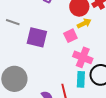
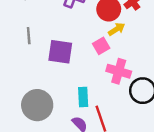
gray line: (13, 22) -> (29, 36), turned 72
cyan rectangle: (81, 79) -> (83, 97), moved

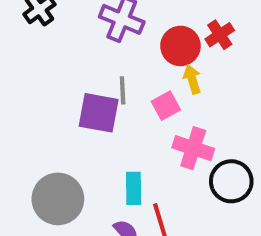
yellow arrow: (117, 29) -> (192, 79), turned -77
gray line: (29, 36) -> (123, 90), moved

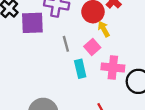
purple square: (99, 113) -> (32, 23), moved
cyan rectangle: (134, 188) -> (80, 69), moved

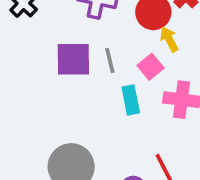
purple square: (32, 23) -> (73, 59), moved

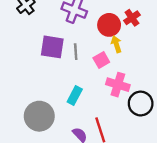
cyan rectangle: (131, 100) -> (75, 95), moved, turned 30

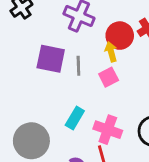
yellow arrow: (116, 44) -> (111, 52), moved
pink cross: (118, 85) -> (108, 130), moved

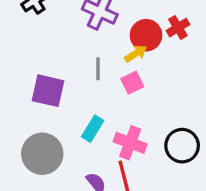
yellow arrow: (111, 52) -> (136, 54), turned 72
purple square: (51, 59) -> (48, 91), moved

